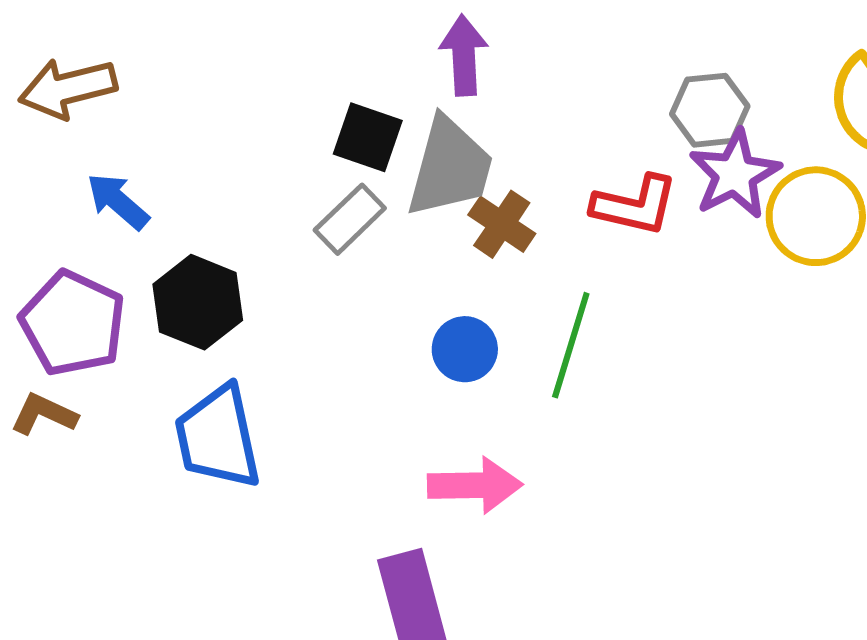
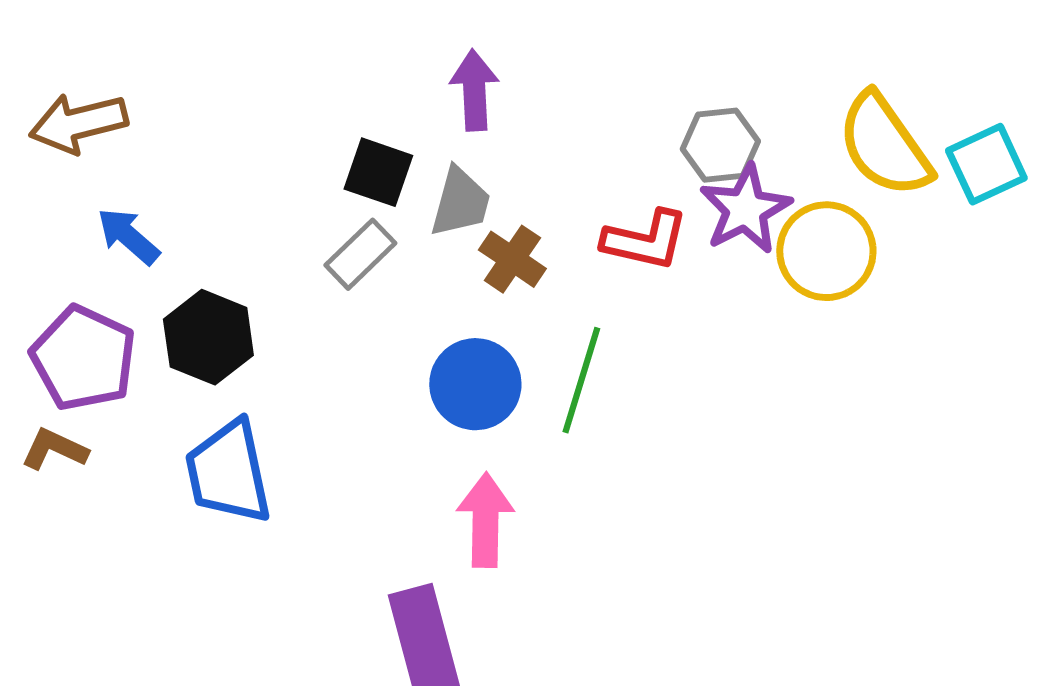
gray trapezoid: (450, 167) -> (460, 202), size x0.7
blue circle: (465, 349) -> (475, 384), size x1.4
pink arrow: (475, 485) -> (485, 520), turned -88

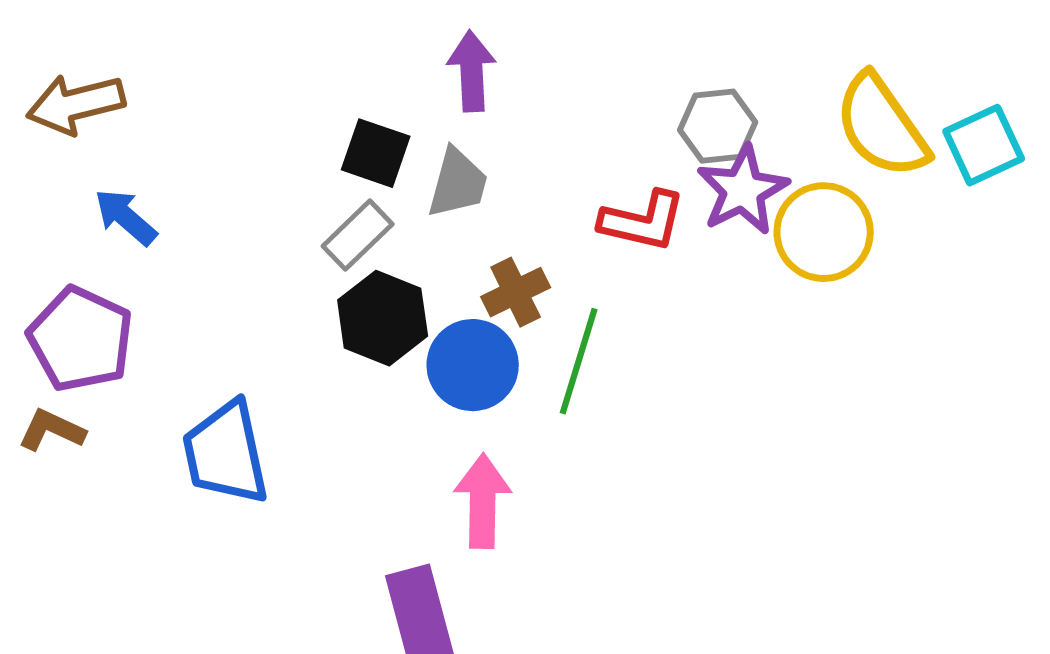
brown cross: (512, 259) -> (516, 292), moved, turned 30
black hexagon: (208, 337) -> (383, 318), moved

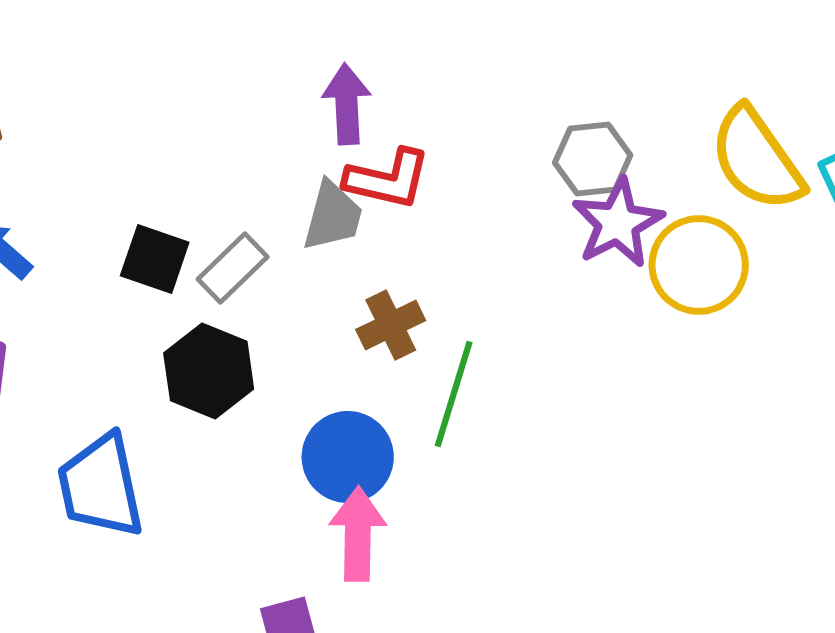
black square: (376, 153) -> (155, 259), moved
red L-shape: (643, 221) -> (388, 179), moved
black hexagon: (383, 318) -> (209, 371), moved
blue circle: (473, 365) -> (348, 457), moved

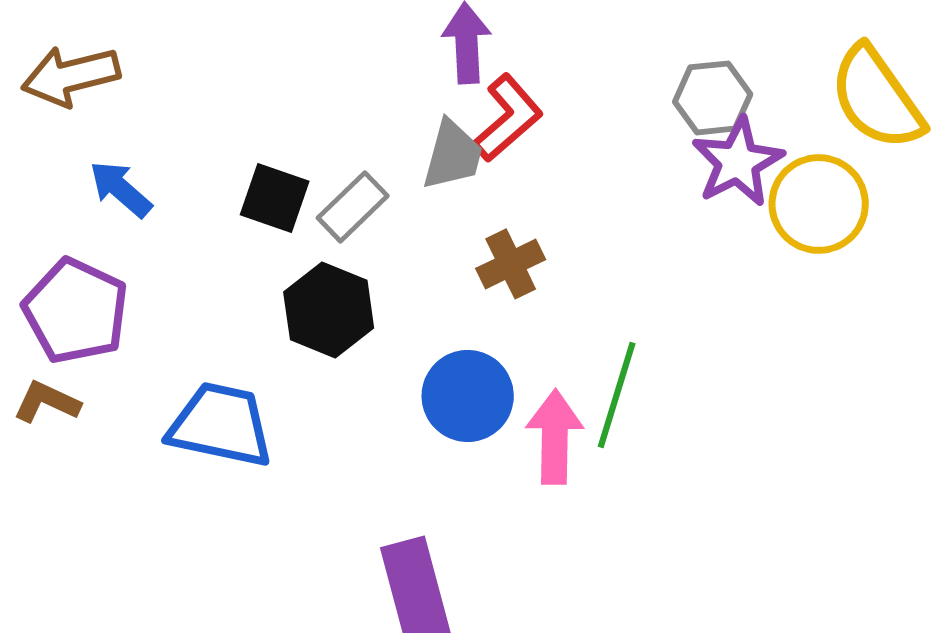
red L-shape: (388, 179) -> (508, 118), turned -54
green line: (454, 394) -> (617, 395), moved
blue trapezoid: (101, 486) -> (221, 425), turned 114
pink arrow: (358, 534) -> (555, 437), moved

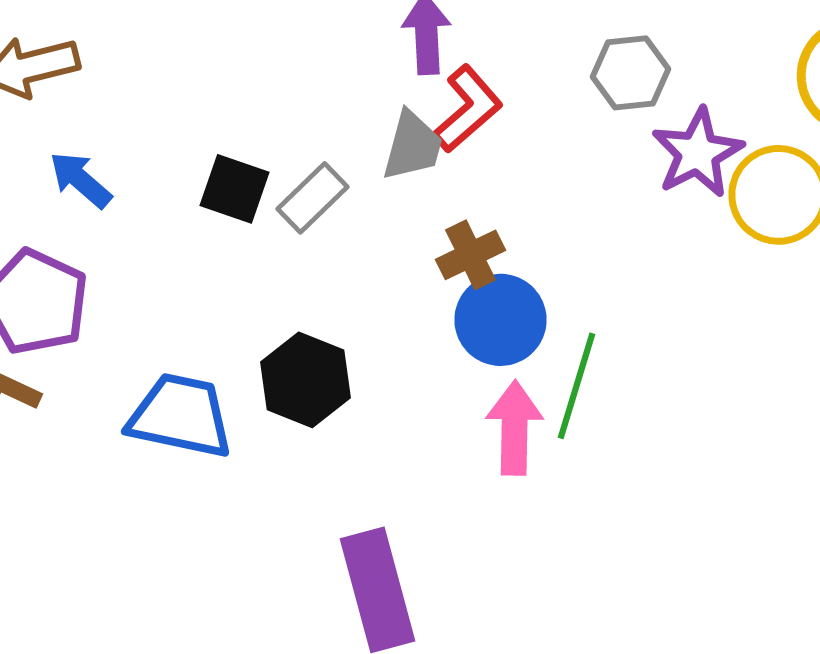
gray hexagon: (713, 98) -> (630, 73), moved
black hexagon: (329, 310) -> (306, 380), moved
blue circle: (468, 396) -> (500, 320), moved

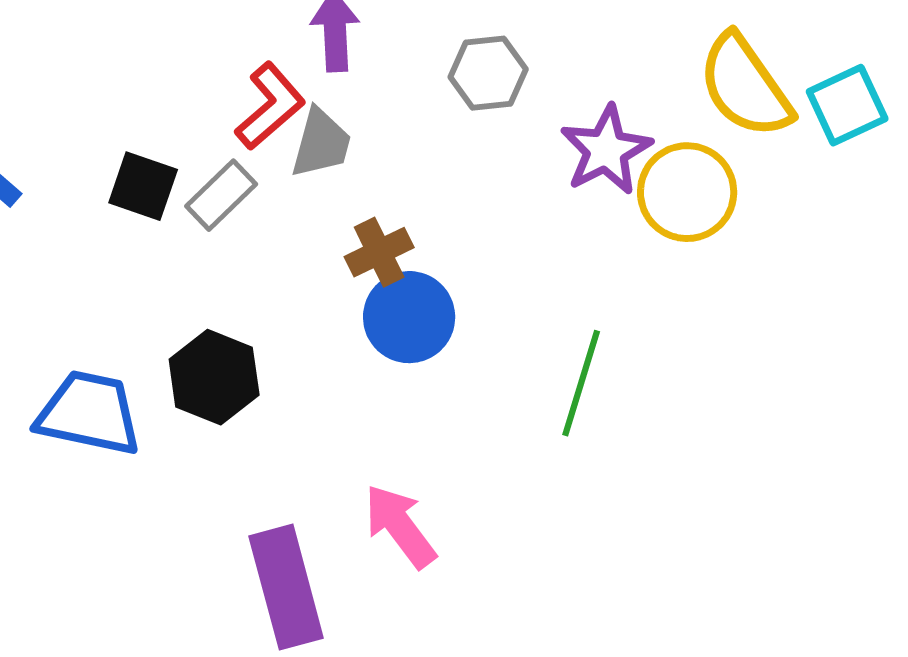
gray hexagon: (630, 73) -> (488, 73), moved
red L-shape: (468, 109) -> (270, 106), moved
green line: (576, 386) -> (581, 383), moved
pink arrow: (514, 428) -> (400, 526), moved, turned -38

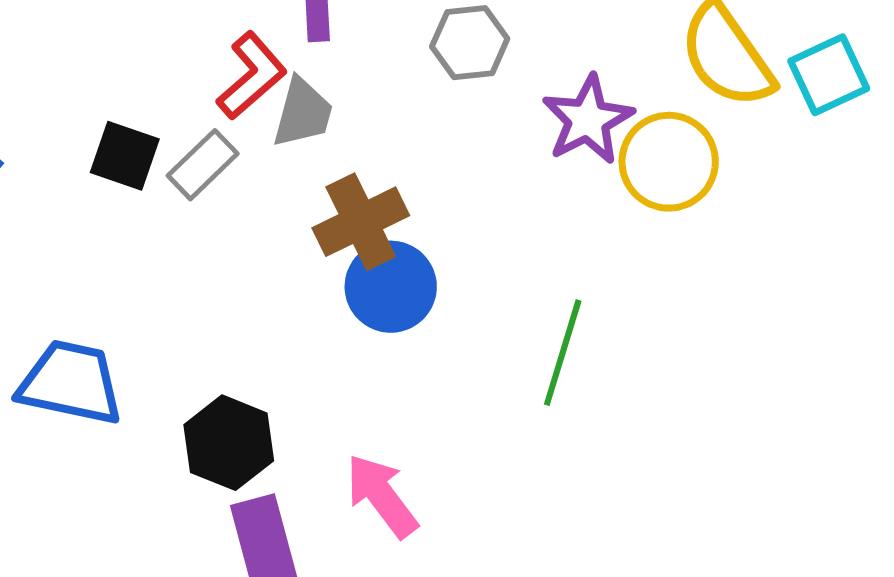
brown cross: (379, 252) -> (361, 222), size x1.4
black hexagon: (214, 377) -> (229, 443), moved

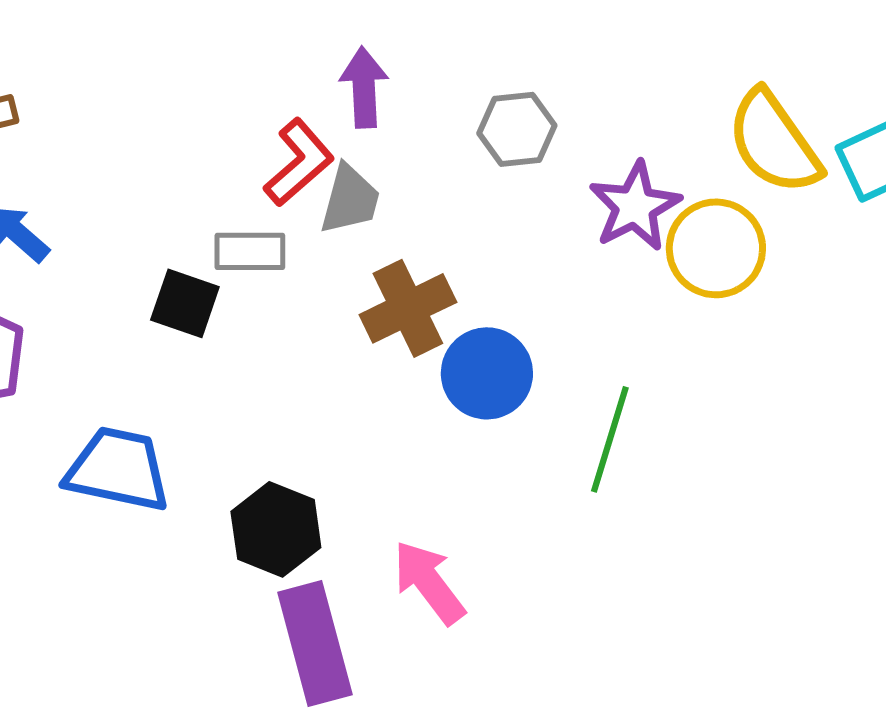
black square: (125, 156) -> (185, 303), moved
gray rectangle: (203, 165) -> (250, 251), turned 44
blue circle: (391, 287) -> (487, 373), moved

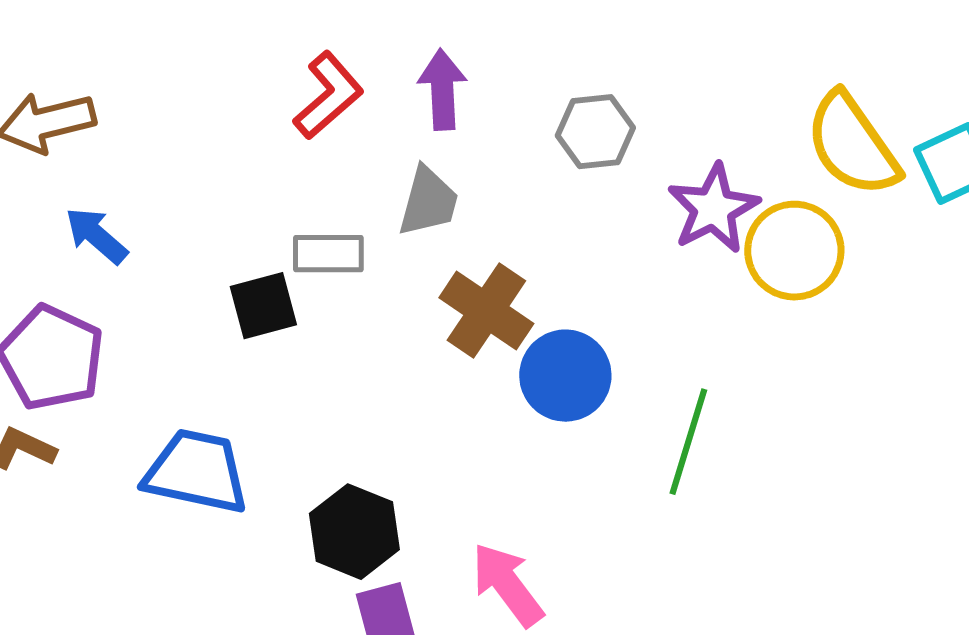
red L-shape: (299, 162) -> (328, 96), moved
black square: (185, 303) -> (263, 306), turned -34
brown cross: (408, 308) -> (486, 311), turned -30

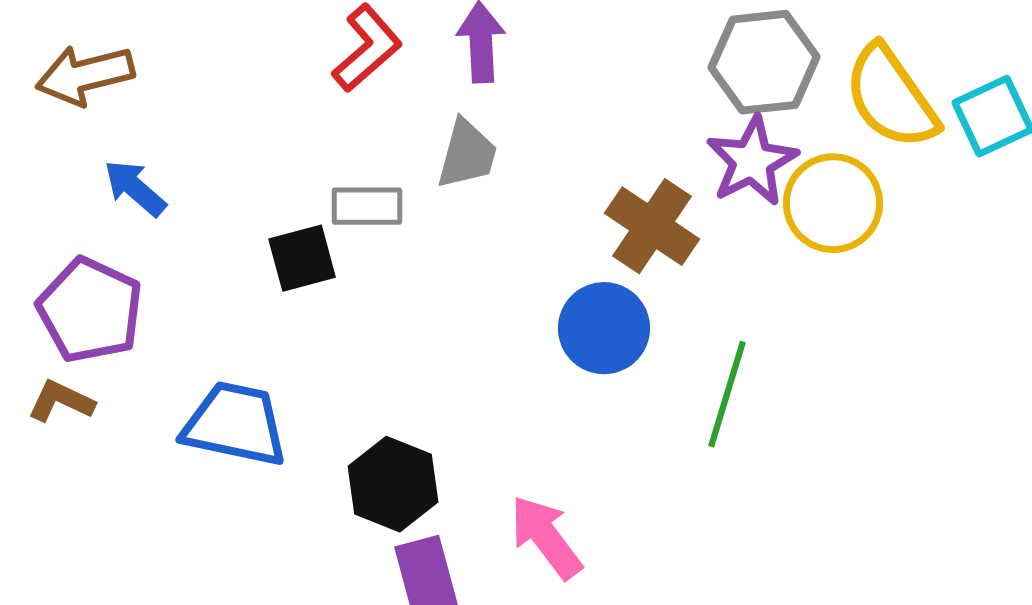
gray hexagon: (595, 132) -> (764, 62), moved, size x1.4
brown cross: (486, 311) -> (652, 226), moved

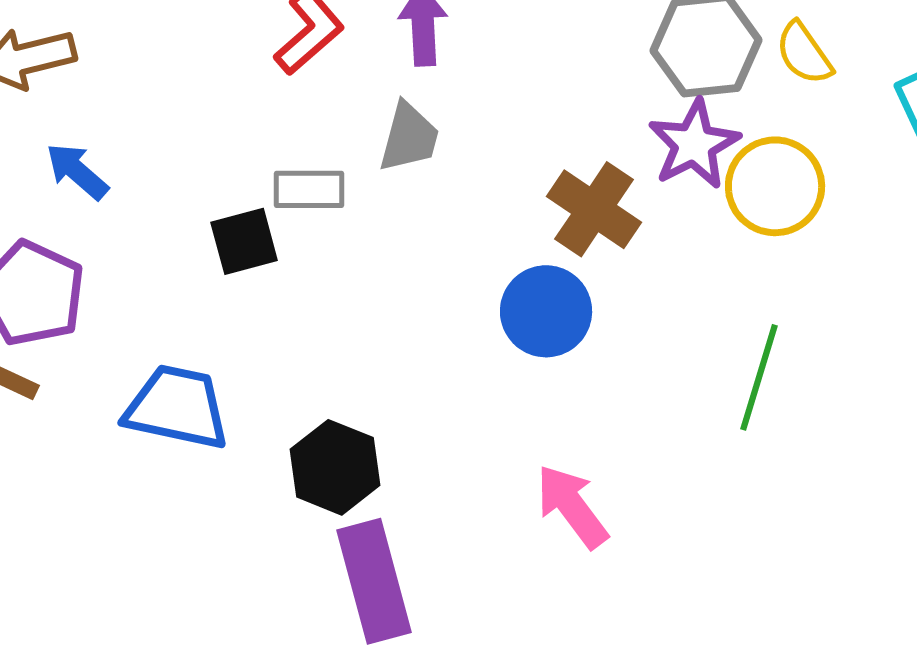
yellow semicircle: (891, 97) -> (804, 53), moved, size x0.6
green line: (727, 394) -> (759, 377), moved
pink arrow: (546, 537) -> (572, 506), moved

